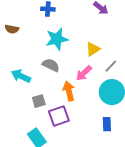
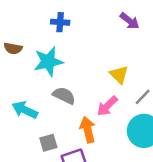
cyan star: (57, 39) -> (48, 61), moved
yellow triangle: (93, 49) -> (119, 75), turned -42

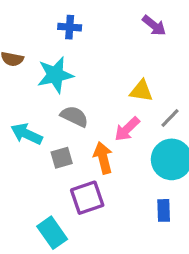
yellow triangle: (119, 75) -> (141, 91), turned -36
gray square: (48, 143) -> (62, 158), moved

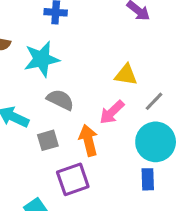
blue rectangle: (164, 210) -> (148, 179), moved

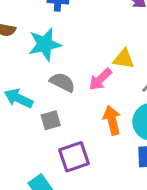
pink arrow: (112, 112) -> (100, 79), moved
orange arrow: (88, 140) -> (112, 120), moved

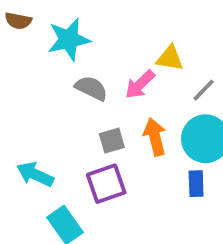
cyan arrow: (19, 98) -> (35, 174), moved
gray square: (51, 120) -> (112, 141), moved

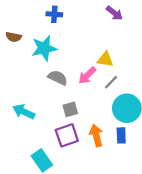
gray line: (204, 90) -> (111, 82), moved
orange arrow: (155, 137) -> (96, 135), moved
cyan arrow: (35, 174) -> (24, 112), moved

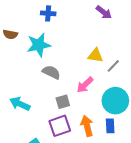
pink arrow: (87, 75) -> (85, 85), moved
gray line: (111, 82) -> (113, 66), moved

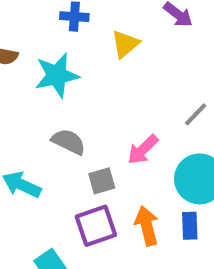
yellow triangle: (95, 55) -> (125, 44), moved, turned -49
gray semicircle: (51, 72) -> (69, 142), moved

